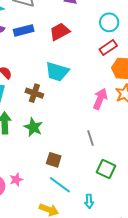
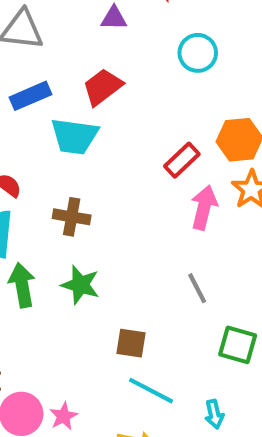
red rectangle: (108, 47) -> (182, 160), moved
cyan trapezoid: (57, 72) -> (74, 136), moved
pink star: (16, 180) -> (64, 416), moved

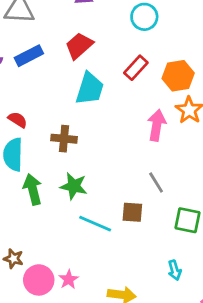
cyan trapezoid: (74, 136) -> (90, 89), moved, turned -76
red rectangle: (182, 160) -> (136, 68), moved
brown square: (131, 343) -> (132, 212), moved
cyan line: (151, 391) -> (95, 224), moved

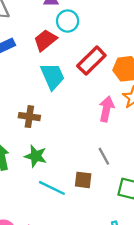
cyan circle: (144, 17) -> (68, 21), moved
red rectangle: (136, 68) -> (91, 61), size x1.4
cyan trapezoid: (90, 89) -> (53, 76), turned -44

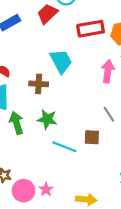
red rectangle: (91, 61) -> (91, 29), turned 40
cyan trapezoid: (53, 76) -> (61, 61), moved

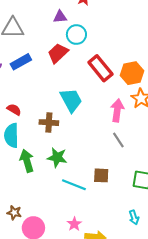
red rectangle: (91, 29) -> (100, 68), turned 60
gray line: (109, 114) -> (118, 140), moved
pink star: (46, 189) -> (74, 224), moved

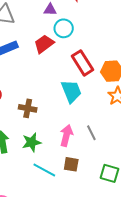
cyan trapezoid: (71, 100) -> (71, 91), moved
pink arrow: (117, 110) -> (66, 135), moved
green star: (57, 157) -> (32, 142), turned -30

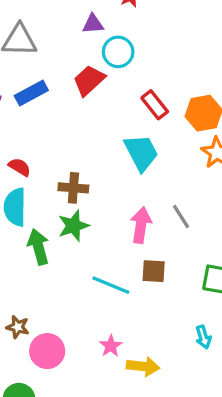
red rectangle: (83, 63) -> (155, 105), size x0.7
green star: (32, 142) -> (73, 226), moved

